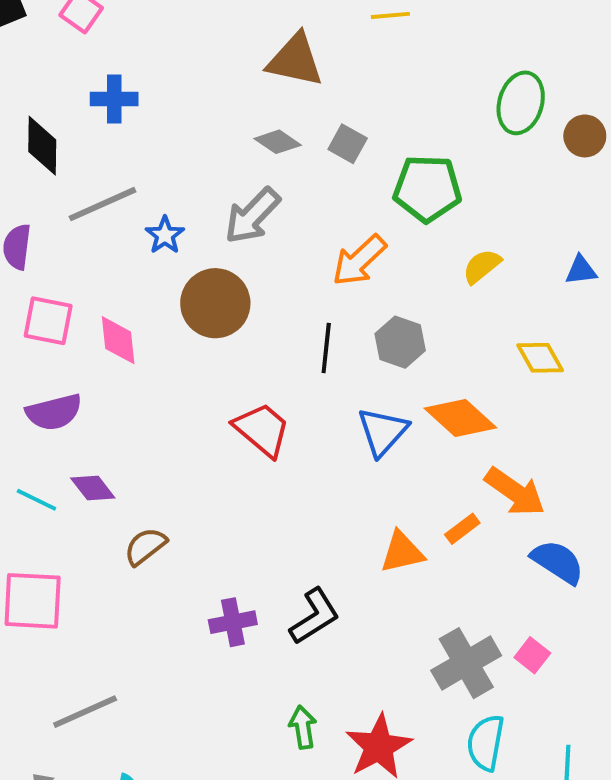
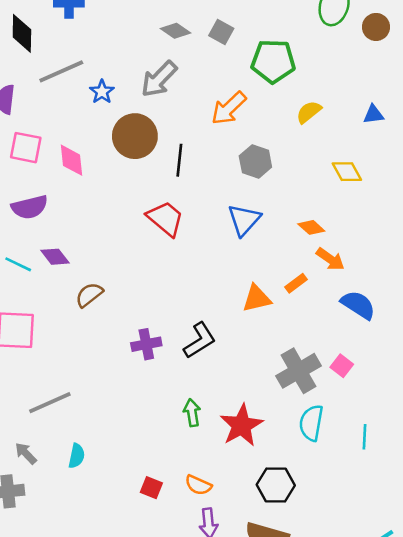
black line: (326, 348) -> (179, 160), moved
orange diamond: (460, 418) -> (311, 227), moved, size x0.6
orange arrow: (515, 492) -> (330, 259), size x0.7

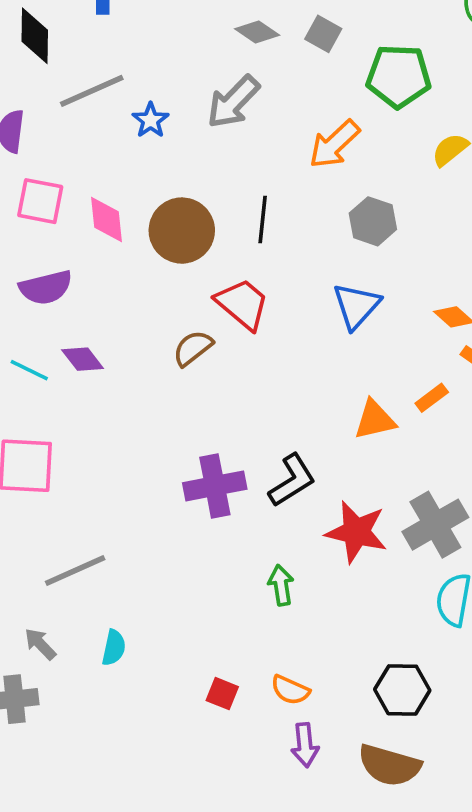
brown circle: (135, 136) -> (182, 231), moved
brown semicircle: (89, 295) -> (193, 348), moved
purple cross: (146, 344) -> (215, 486), size x1.4
red star: (241, 425) -> (356, 532), moved, turned -30

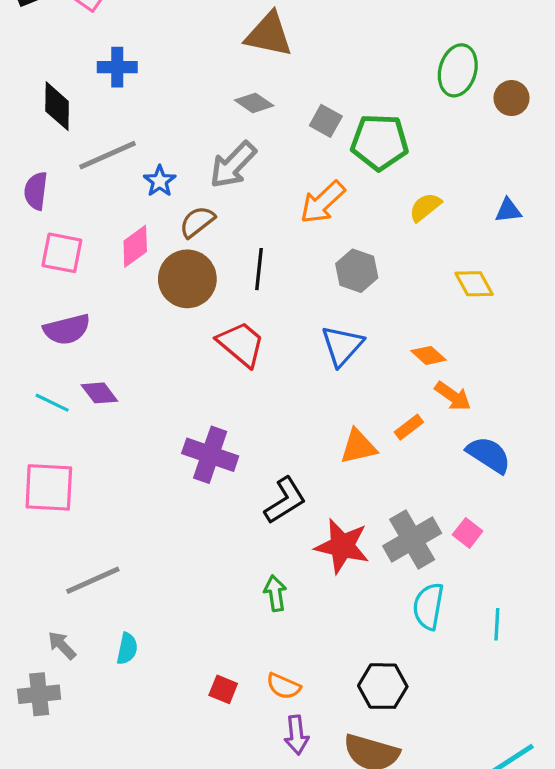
gray square: (323, 34) -> (326, 121), moved
pink diamond: (106, 219) -> (135, 246), moved, turned 60
brown semicircle: (193, 348) -> (197, 222), moved
purple cross: (215, 486) -> (210, 455), moved, turned 30

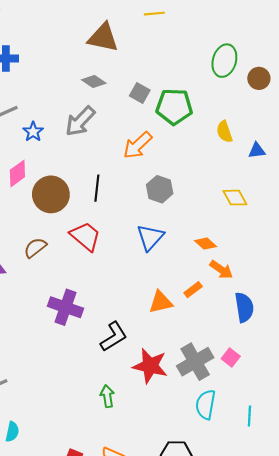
yellow semicircle: (425, 207) -> (224, 132), moved, turned -70
brown semicircle: (197, 222) -> (35, 248), moved
blue semicircle: (489, 455) -> (244, 307), turned 48

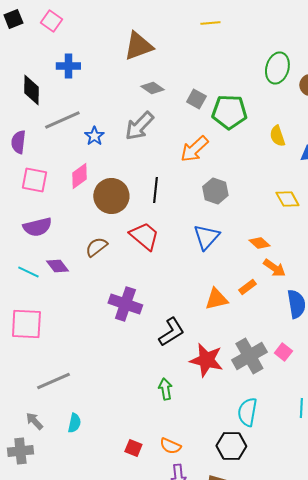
brown triangle: (103, 38) -> (138, 46), moved, turned -32
cyan semicircle: (206, 405) -> (247, 412), moved

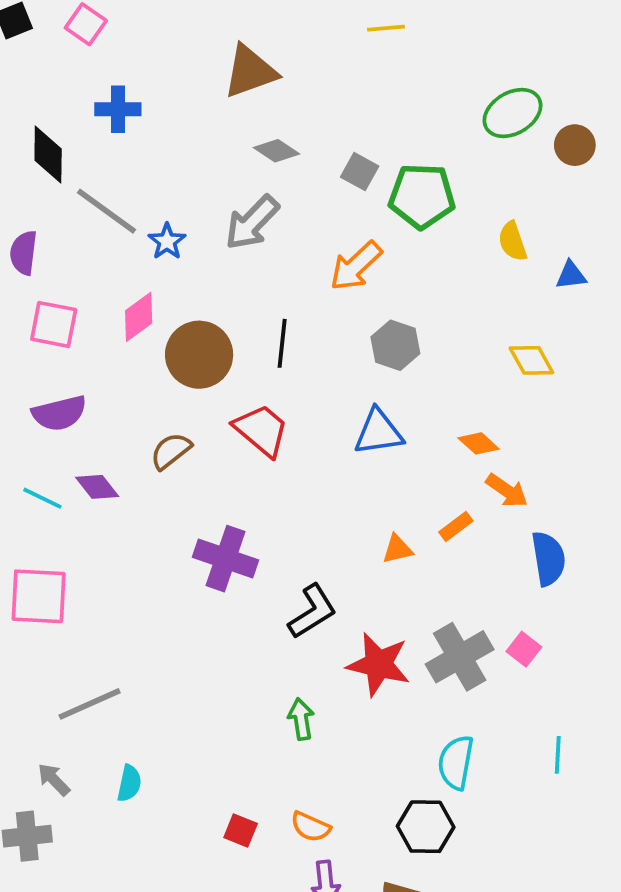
green ellipse: (277, 68) -> (513, 113), turned 44
gray line: (62, 120) -> (107, 211), turned 60
blue triangle: (206, 237) -> (378, 432), turned 40
orange triangle: (216, 299) -> (397, 549), size x0.7

